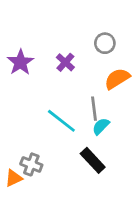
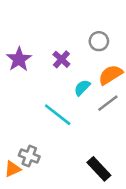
gray line: (94, 109) -> (108, 103), moved, turned 60
cyan semicircle: (101, 126) -> (82, 88), moved
black rectangle: (93, 160) -> (99, 169), moved

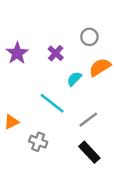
gray line: (108, 103) -> (88, 120), moved
gray cross: (29, 156) -> (38, 142), moved
orange triangle: (12, 169) -> (11, 122), moved

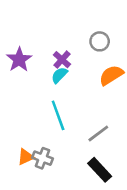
cyan semicircle: (74, 79) -> (59, 75), moved
cyan line: (52, 103) -> (58, 115), turned 32
orange triangle: (11, 122) -> (26, 157), moved

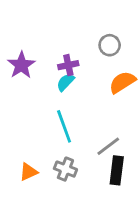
purple cross: (62, 60) -> (68, 65), turned 36
gray cross: (43, 158) -> (65, 169), moved
black rectangle: (100, 170) -> (117, 170), moved, turned 50

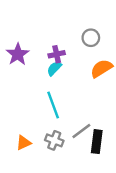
gray line: (108, 146) -> (81, 131), moved

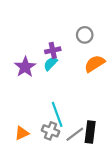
purple star: (18, 54) -> (25, 67), moved
cyan line: (53, 105) -> (57, 114), moved
gray line: (81, 131) -> (75, 134), moved

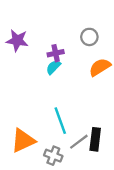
purple star: (25, 67) -> (17, 40), moved, turned -30
gray cross: (50, 131) -> (53, 156), moved
orange triangle: (22, 133) -> (23, 140), size x1.6

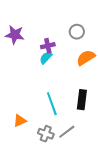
black rectangle: (95, 139) -> (82, 100), moved
orange triangle: (23, 140) -> (20, 121), size x0.6
gray line: (79, 142) -> (67, 132), moved

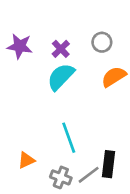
purple cross: (48, 46) -> (61, 49), moved, turned -32
cyan semicircle: (46, 58) -> (61, 77), size x1.6
black rectangle: (82, 100) -> (109, 164), moved

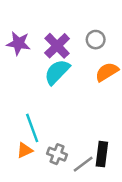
purple cross: (61, 49) -> (57, 46), size x1.5
cyan line: (69, 138) -> (32, 128), moved
gray cross: (61, 177) -> (57, 154), moved

